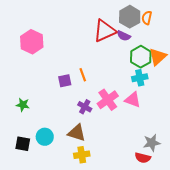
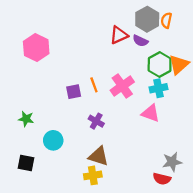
red triangle: (105, 31) -> (119, 35), size x0.7
pink cross: (108, 100) -> (122, 86), moved
brown triangle: (77, 133) -> (98, 156), moved
cyan circle: (45, 137) -> (53, 140), moved

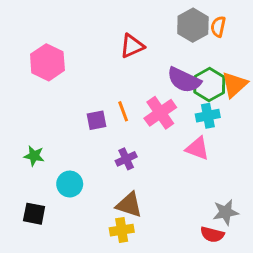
red triangle: (119, 35) -> (132, 46), moved
purple semicircle: (140, 41) -> (184, 80), moved, size x1.6
purple cross: (96, 121) -> (126, 159), turned 35

